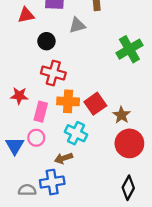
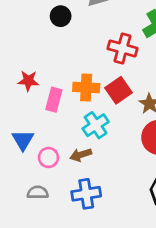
red cross: (53, 73) -> (122, 48), moved
cyan cross: (76, 133) -> (96, 125), turned 30
pink circle: (36, 138) -> (48, 157), moved
blue cross: (52, 182) -> (86, 194), moved

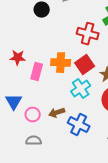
cyan cross: (96, 125) -> (81, 89), moved
gray semicircle: (38, 192) -> (34, 141), moved
blue cross: (86, 194) -> (79, 125), moved, turned 35

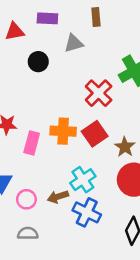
red cross: (88, 34) -> (99, 93), turned 30
cyan cross: (81, 89) -> (83, 180), moved

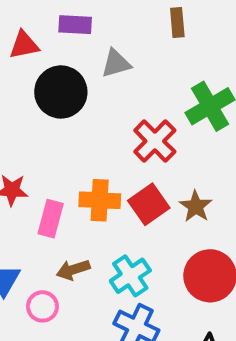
brown rectangle: (96, 17) -> (177, 23), moved
black circle: (38, 62) -> (61, 92), size x1.6
brown star: (125, 147) -> (196, 206), moved
brown arrow: (58, 197) -> (73, 270), moved

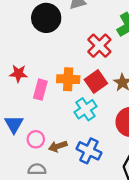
brown arrow: (73, 270) -> (58, 146), moved
cyan cross: (130, 276) -> (85, 109), moved

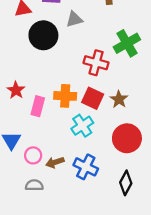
red cross: (99, 46) -> (96, 63), turned -30
red star: (18, 73) -> (16, 90), turned 30
red square: (96, 81) -> (93, 98), turned -30

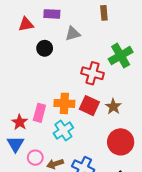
black circle: (43, 35) -> (45, 48), size x0.6
red star: (16, 90) -> (20, 122), moved
cyan cross: (82, 126) -> (63, 131), moved

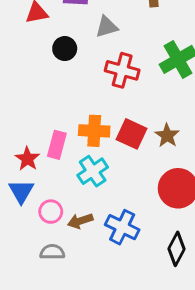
red cross: (93, 73) -> (122, 70), moved

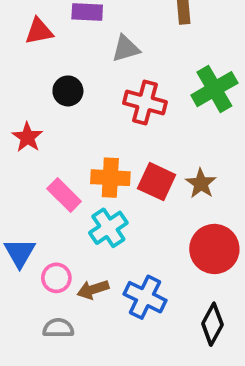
black circle: (65, 49) -> (68, 91), moved
pink rectangle: (57, 145) -> (64, 195), turned -60
red star: (27, 159) -> (27, 137), moved

